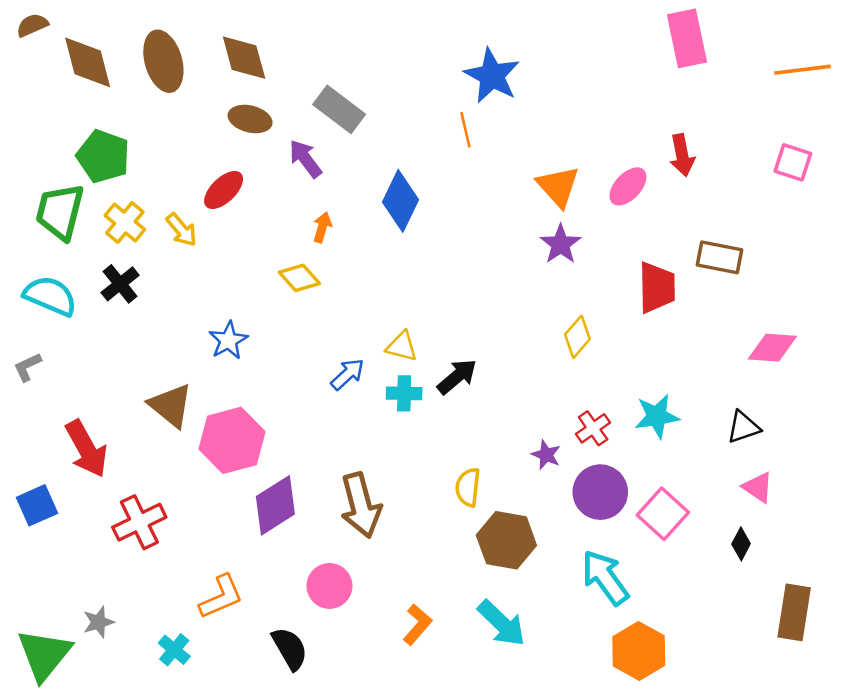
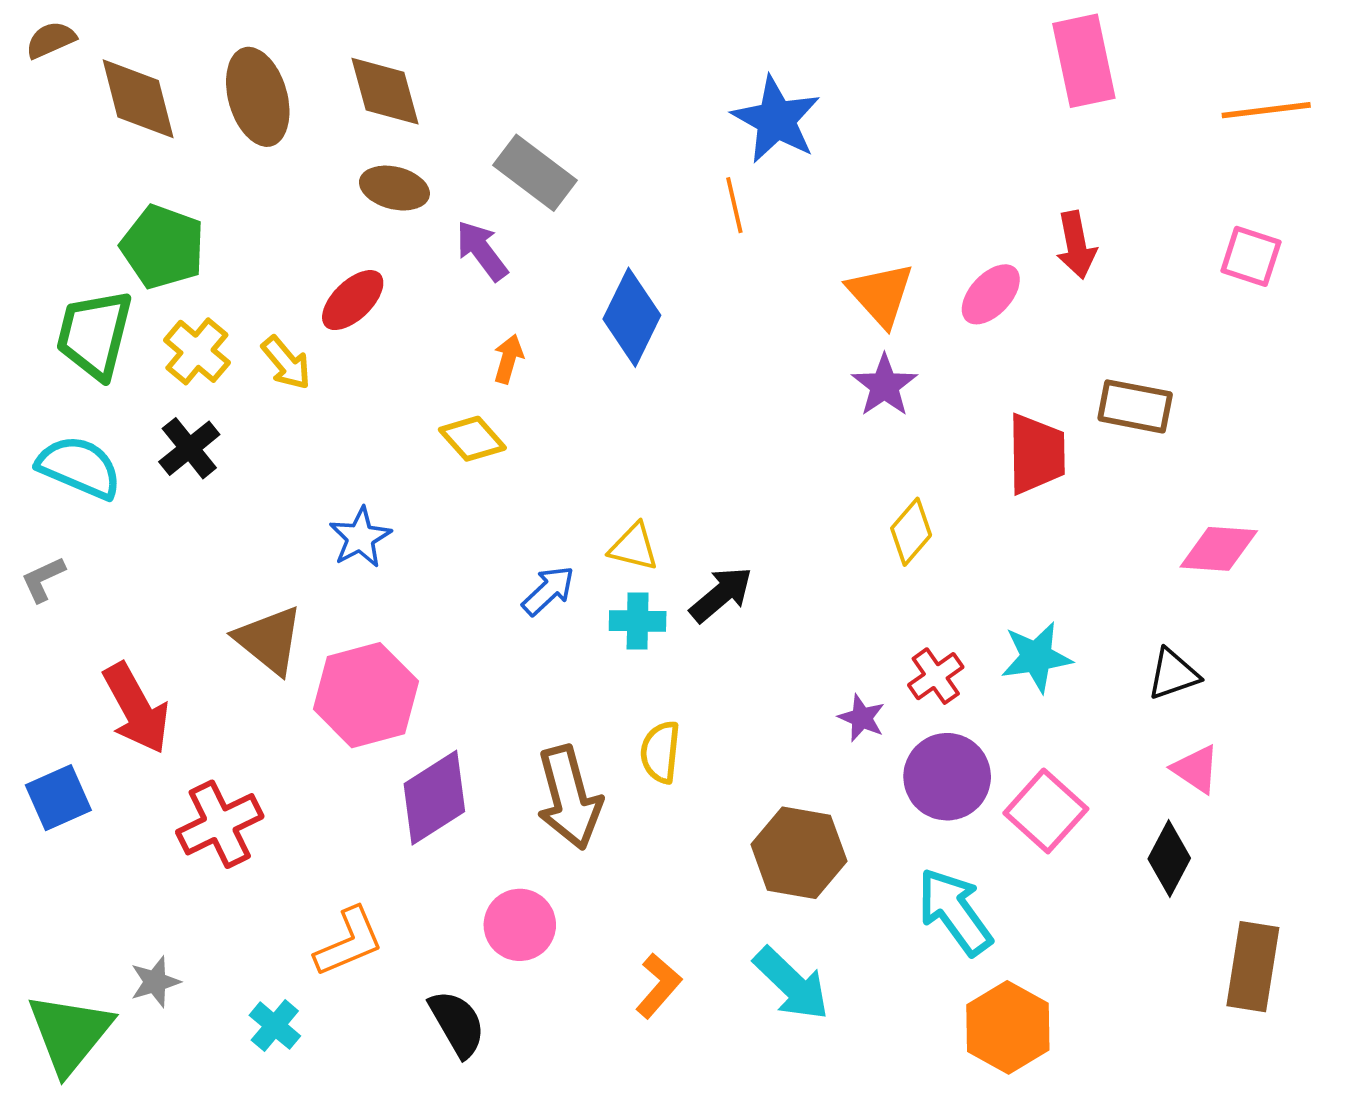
yellow semicircle: (468, 487) -> (660, 752), moved
black diamond: (741, 544) -> (1169, 858), size x1.4

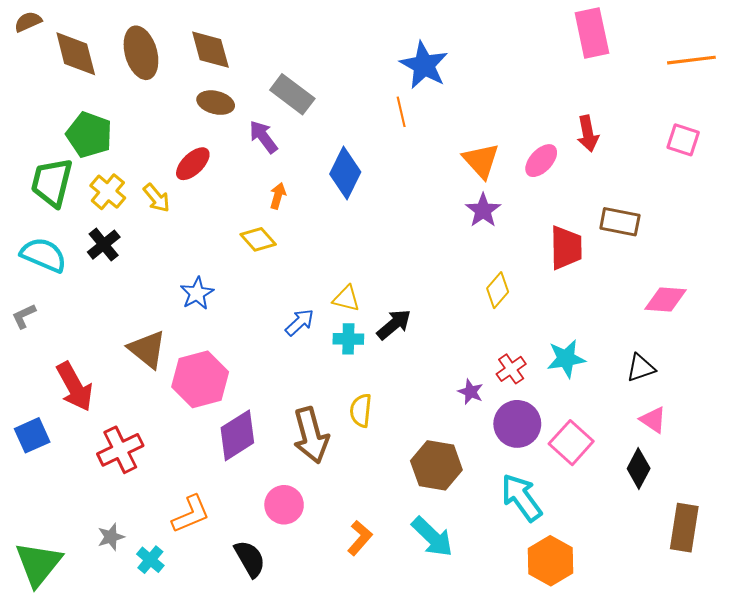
gray star: (155, 982) -> (111, 537), moved

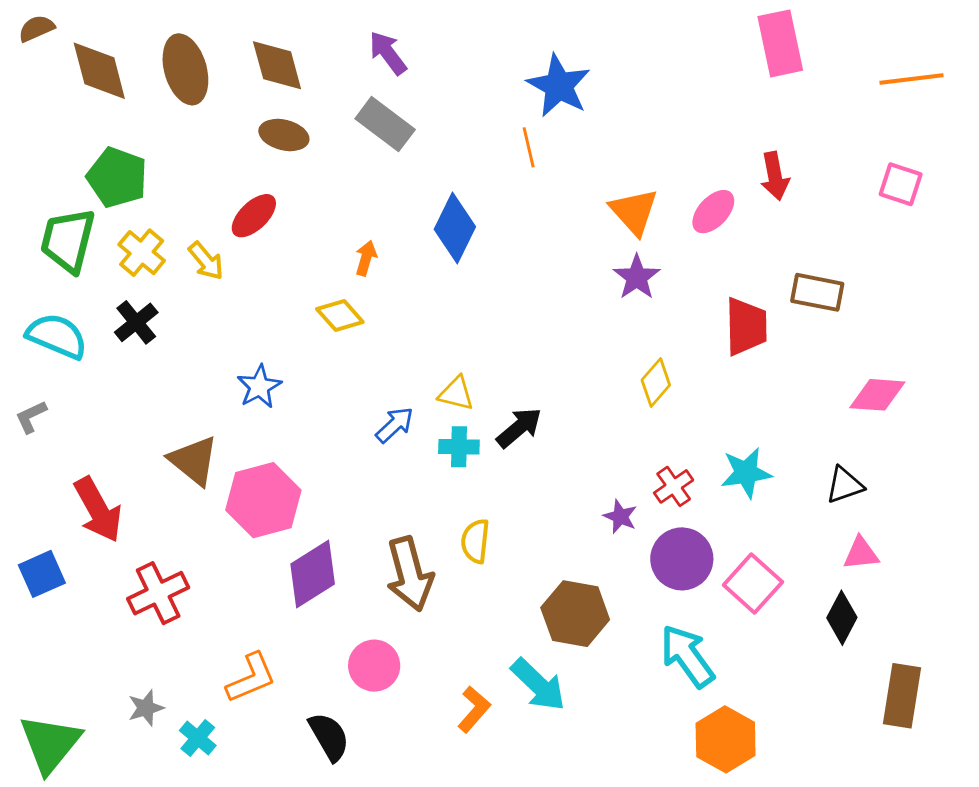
purple arrow: (263, 137) -> (388, 53), moved
pink triangle: (653, 420) -> (861, 553), turned -40
cyan arrow: (432, 537) -> (538, 685), moved

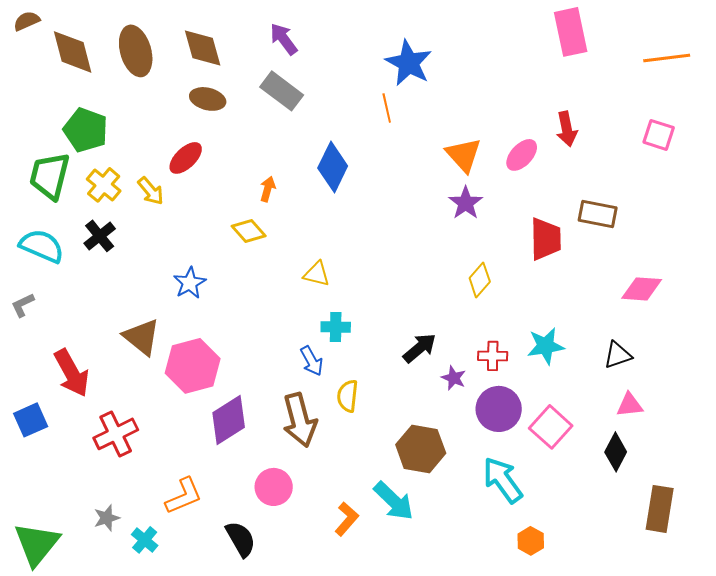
yellow triangle: (456, 393) -> (317, 274), moved
blue arrow: (395, 425) -> (312, 361), moved, turned 104
black arrow: (519, 428) -> (420, 348), moved
red cross: (674, 486) -> (493, 356), turned 36
orange hexagon: (726, 739) -> (531, 541), size x0.6

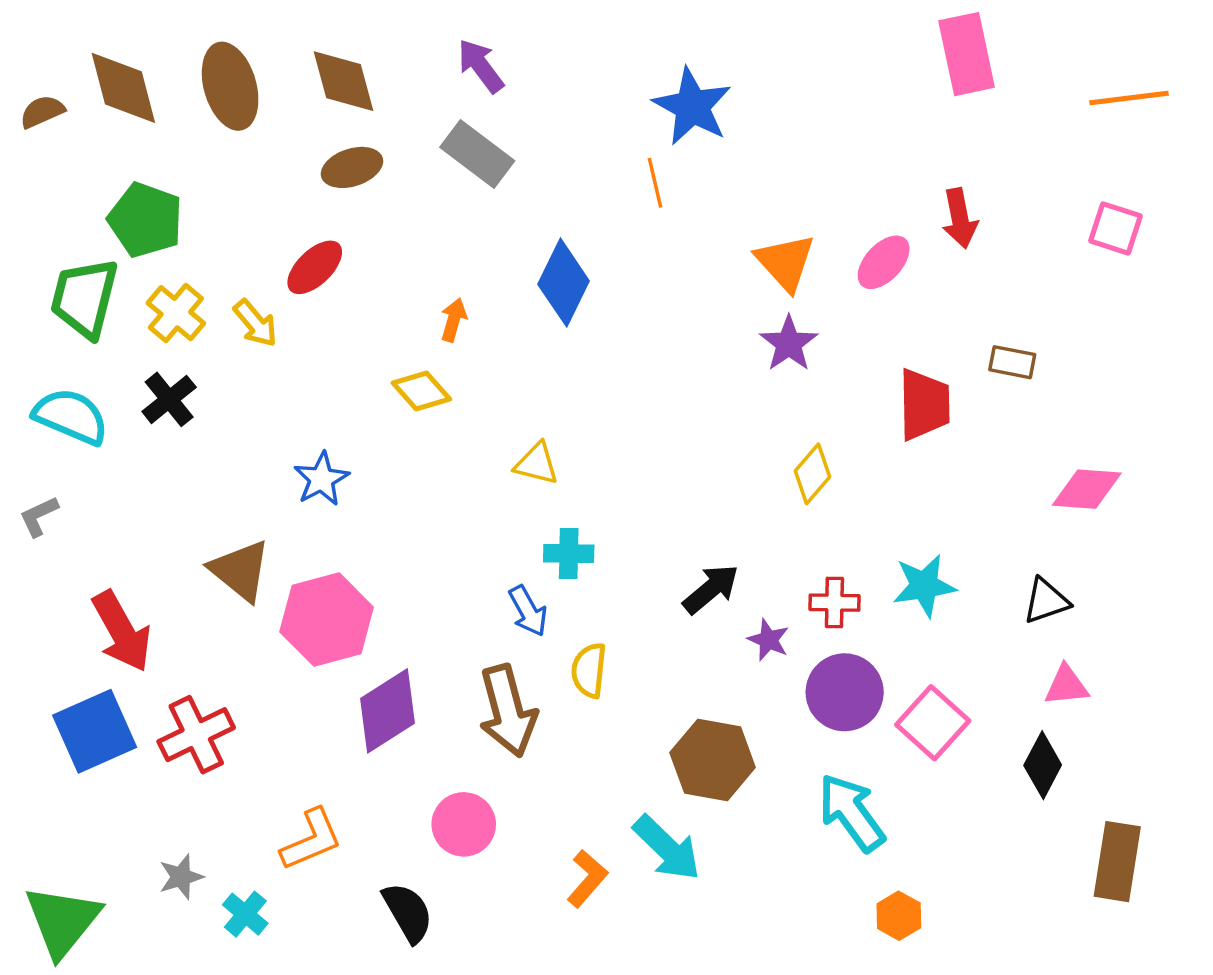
brown semicircle: (27, 21) -> (42, 112), moved
brown ellipse: (208, 99) -> (352, 167), turned -32
brown rectangle: (598, 214) -> (1012, 362), size x0.7
blue square: (31, 420) -> (95, 731), moved, size x1.4

